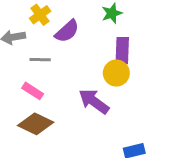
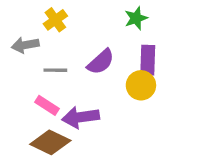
purple semicircle: (67, 31) -> (101, 62), moved
purple arrow: (94, 101) -> (81, 117), moved, turned -44

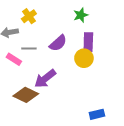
pink rectangle: (47, 105) -> (14, 59), moved
purple arrow: (81, 117) -> (45, 79), turned -30

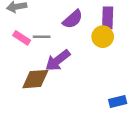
gray line: (29, 49) -> (42, 37), moved
brown diamond: (26, 95) -> (35, 79), turned -30

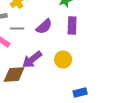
gray line: (42, 37) -> (17, 29), moved
yellow circle: (103, 37) -> (63, 60), moved

